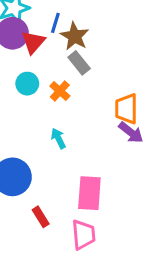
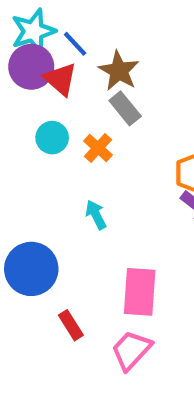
blue line: (55, 23) -> (75, 44), moved, turned -60
red triangle: (33, 42) -> (60, 79), turned -30
pink trapezoid: (84, 235) -> (131, 350), turned -132

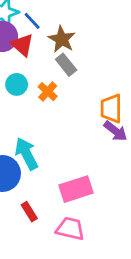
cyan arrow: (96, 215) -> (26, 154), moved, size x1.6
pink rectangle: (140, 292) -> (76, 189), turned 68
pink trapezoid: (131, 350) -> (70, 229), turned 60

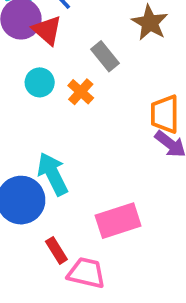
brown star: (62, 39) -> (150, 23), moved
pink trapezoid: (70, 229) -> (86, 273), moved

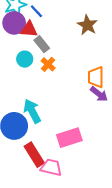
red triangle: (47, 30) -> (29, 29), turned -36
gray rectangle: (105, 56) -> (42, 44), moved
red rectangle: (56, 250) -> (34, 155), size x1.6

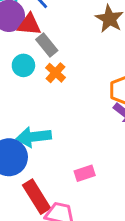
cyan arrow: (32, 111) -> (34, 137), turned -70
pink rectangle: (69, 138) -> (85, 173), size x0.6

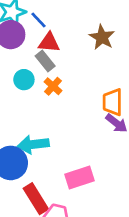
red triangle: (29, 25) -> (49, 43), moved
pink rectangle: (85, 173) -> (80, 177), size x1.5

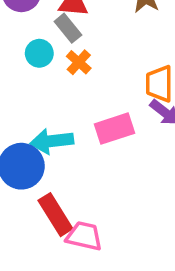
pink rectangle: (80, 177) -> (115, 129), moved

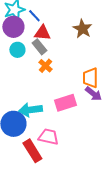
cyan circle: (39, 53) -> (17, 50), moved
pink trapezoid: (84, 236) -> (48, 137), moved

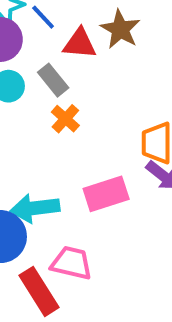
brown star: (82, 29) -> (120, 29), moved
red triangle: (42, 33) -> (80, 43), moved

